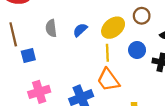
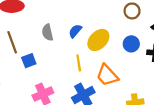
yellow ellipse: (113, 28) -> (98, 40), moved
yellow line: (107, 53) -> (79, 63), moved

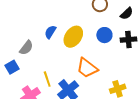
gray semicircle: (47, 32) -> (26, 48), moved, turned -119
yellow line: (79, 63) -> (47, 79), moved

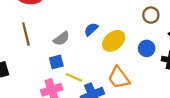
blue square: (12, 67) -> (56, 62), moved
yellow line: (47, 79) -> (74, 77), turned -63

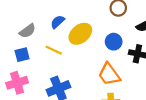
yellow line: (74, 77) -> (54, 50), moved
orange trapezoid: (119, 78) -> (109, 74), moved

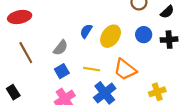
yellow line: (54, 50) -> (92, 69), moved
orange trapezoid: (109, 74) -> (125, 70), moved

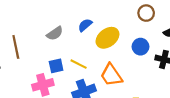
brown line: (26, 53) -> (16, 47), moved
blue square: (62, 71) -> (56, 66), moved

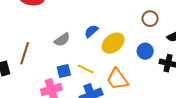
brown line: (16, 47) -> (25, 53), turned 30

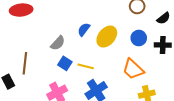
blue square: (64, 71) -> (65, 63), moved, turned -32
orange trapezoid: (117, 79) -> (133, 69), moved

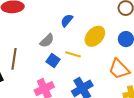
blue semicircle: (84, 29) -> (67, 20), moved
yellow line: (86, 66) -> (73, 54), moved

